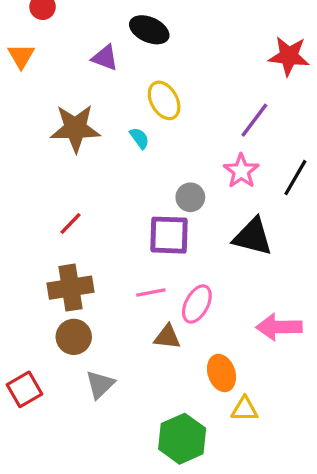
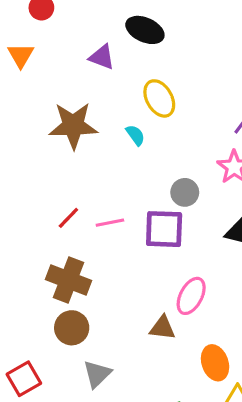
brown cross: (70, 288) -> (68, 280), turned 30
pink line: (151, 293) -> (110, 223), moved

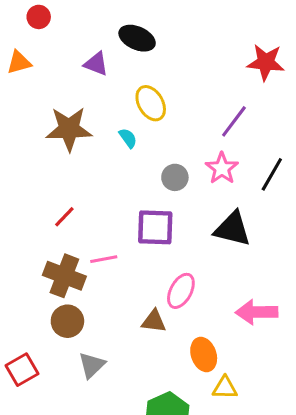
orange triangle: (21, 55) -> (19, 62), turned 44
gray circle: (185, 192) -> (175, 177), moved
pink line: (110, 223) -> (104, 259), moved

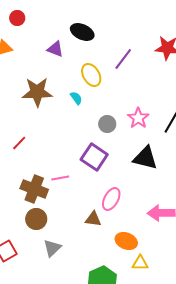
purple line: (234, 121) -> (123, 59), moved
red line: (64, 217) -> (19, 143), moved
purple square: (155, 227) -> (94, 157), turned 32
orange ellipse: (204, 354) -> (126, 241), turned -50

